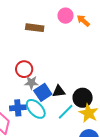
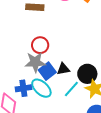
red circle: (24, 69) -> (40, 45), moved
gray star: (31, 83) -> (35, 62), size x1.5

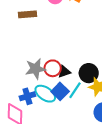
red circle: (40, 45) -> (53, 68), moved
blue square: (47, 71) -> (60, 91), moved

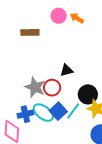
gray star: (35, 69) -> (35, 87), turned 30
black triangle: (64, 72) -> (67, 70), moved

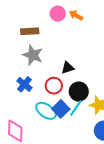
gray star: (35, 87) -> (33, 55), moved
black circle: (88, 94) -> (79, 92), moved
blue cross: (25, 114) -> (24, 84), moved, turned -35

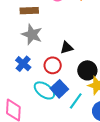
black circle: (79, 92) -> (87, 70), moved
cyan line: (76, 108) -> (76, 101), moved

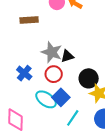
gray star: (32, 35) -> (52, 52), moved
cyan line: (76, 101) -> (73, 118), moved

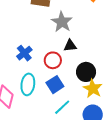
gray star: (52, 52) -> (62, 22), moved
cyan ellipse: (46, 99) -> (28, 84), moved, turned 50

